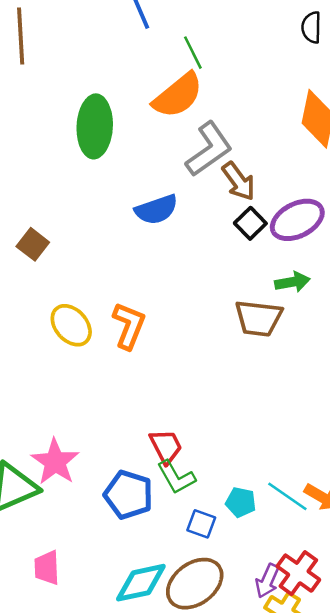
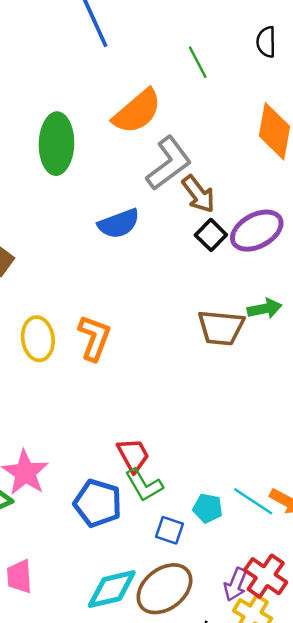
green line: (193, 53) -> (198, 62), moved
green arrow: (292, 282) -> (265, 309), moved
yellow ellipse: (71, 325) -> (38, 339), turned 36

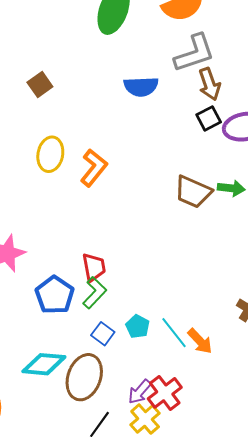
green L-shape: (144, 485) -> (95, 293), turned -124
brown ellipse: (164, 589) -> (84, 377), turned -51

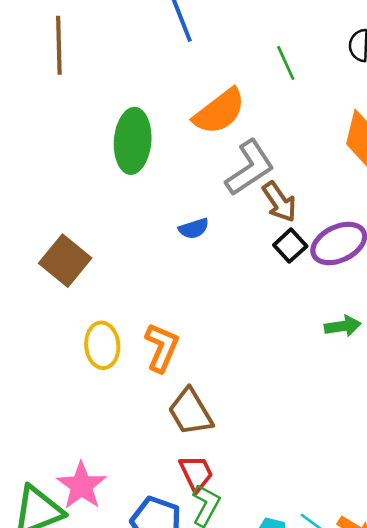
brown square: (40, 85) -> (65, 261), size x1.5
blue semicircle: (141, 87) -> (194, 228), size x0.7
brown trapezoid: (193, 192) -> (190, 412), moved, turned 51

